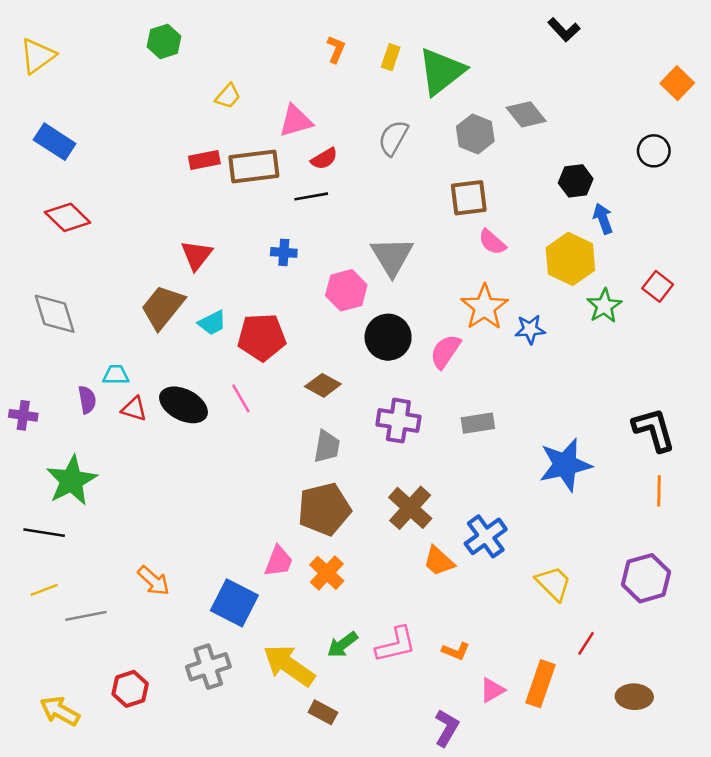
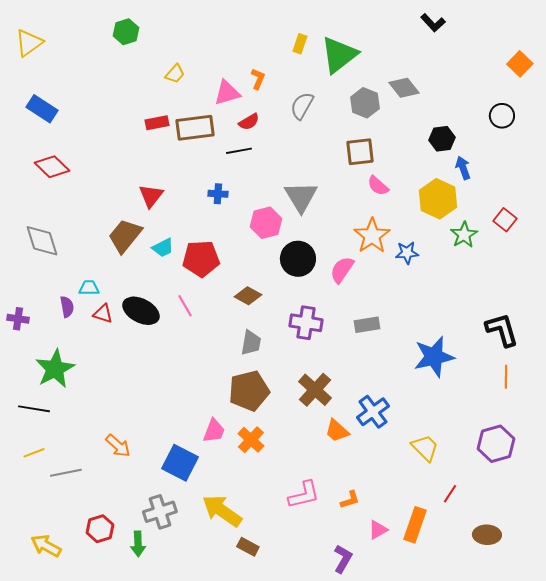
orange L-shape: (336, 49) -> (258, 79), moved
green arrow: (342, 645) -> (138, 544), moved, turned -55
orange L-shape: (456, 651) -> (350, 500), turned -40

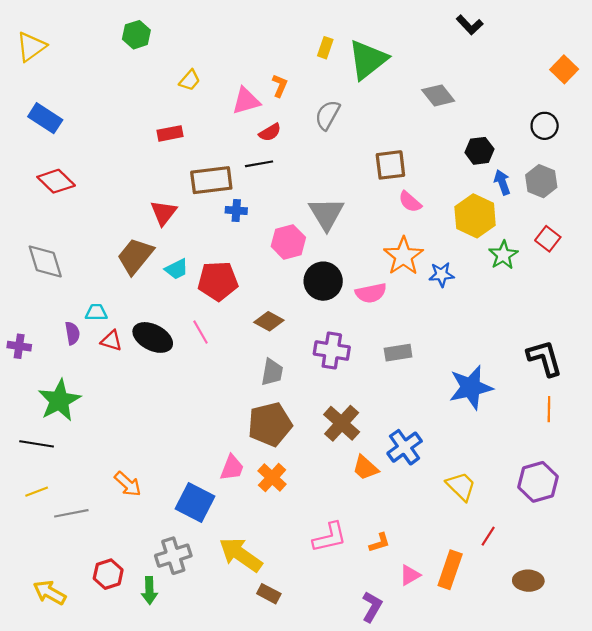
gray hexagon: (365, 103) -> (541, 181), moved
brown rectangle: (195, 128) -> (211, 180), moved
pink semicircle: (342, 270) -> (371, 293), turned -136

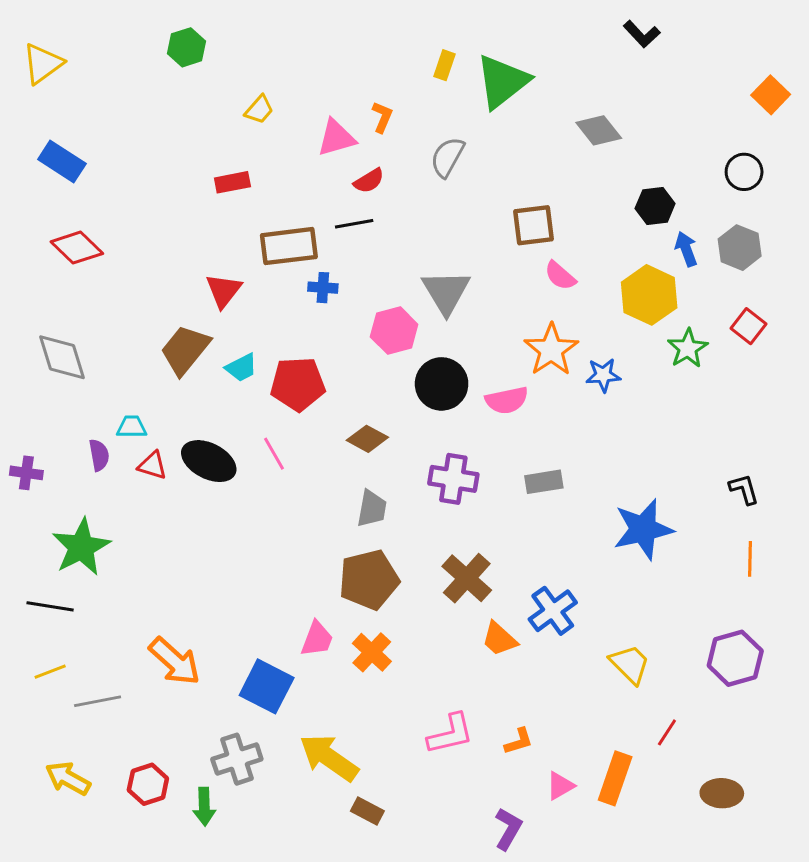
black L-shape: (545, 358) -> (744, 489), size x0.6
orange arrow: (128, 484) -> (175, 661), size x1.4
yellow arrow: (50, 593) -> (68, 778), moved

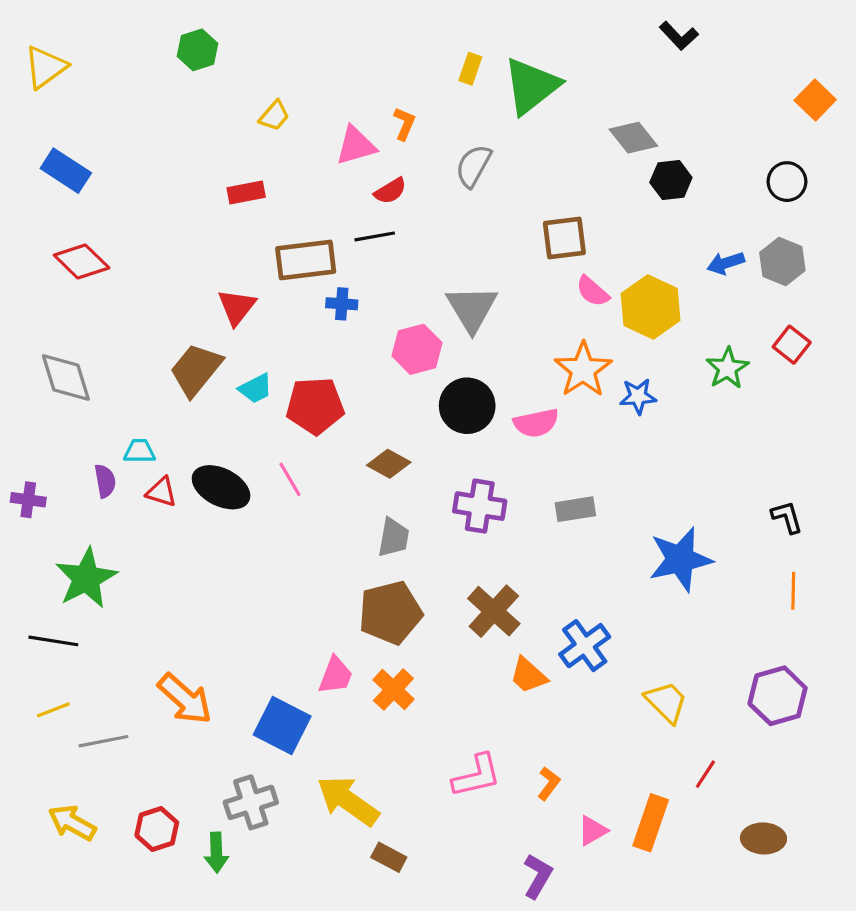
black hexagon: (655, 206) -> (671, 180), moved
blue arrow: (686, 249) -> (726, 263), turned -88
yellow hexagon: (649, 295) -> (651, 307), moved
orange L-shape: (519, 741) -> (549, 784), turned -36

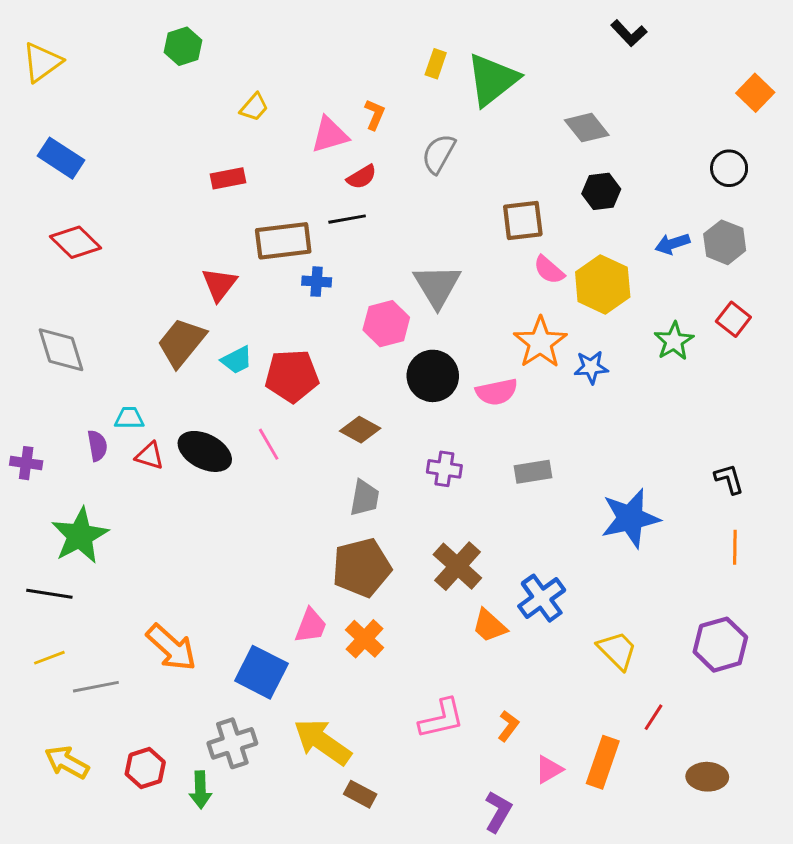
black hexagon: (671, 180) -> (601, 191), moved
purple cross: (480, 506) -> (444, 469), size x0.7

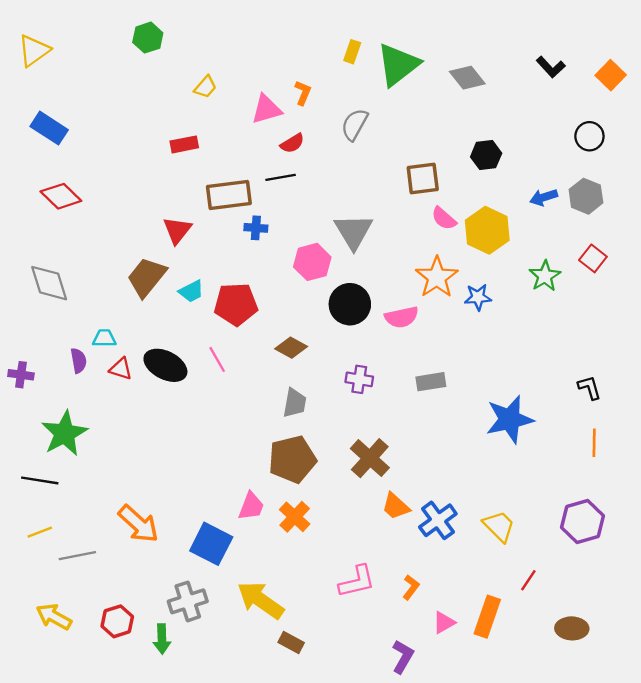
black L-shape: (629, 33) -> (551, 67), moved
gray diamond: (587, 128) -> (467, 78), moved
blue cross: (542, 598) -> (438, 520), moved

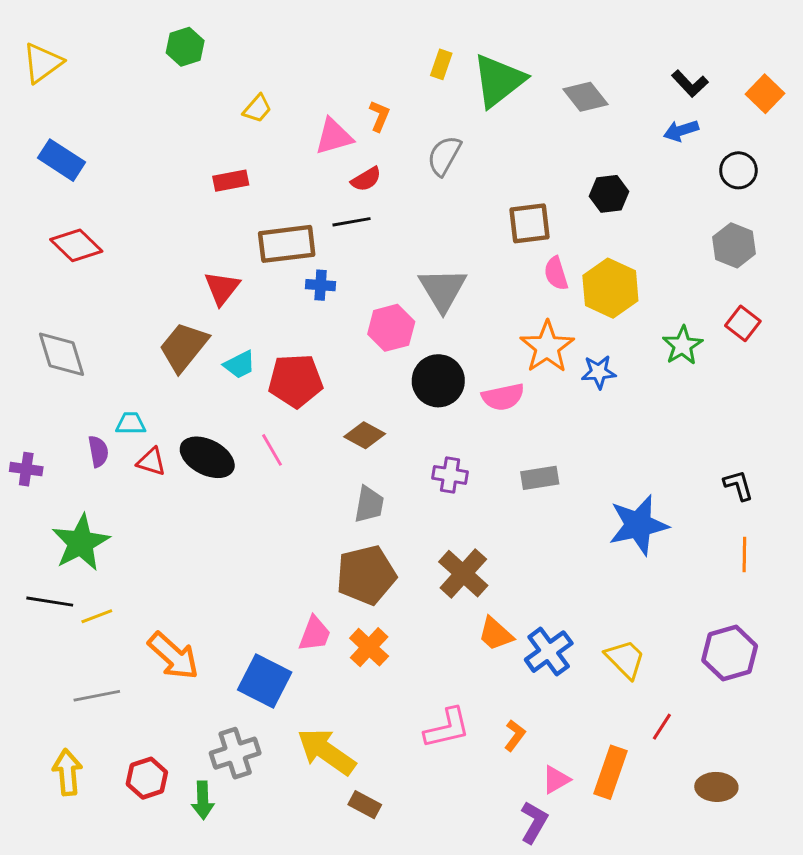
blue arrow: (544, 197) -> (681, 131), moved
pink semicircle: (444, 218) -> (556, 273), turned 32
yellow line: (40, 532) -> (97, 616), moved
yellow arrow: (54, 617) -> (67, 772), turned 56
purple L-shape: (403, 657) -> (534, 822), moved

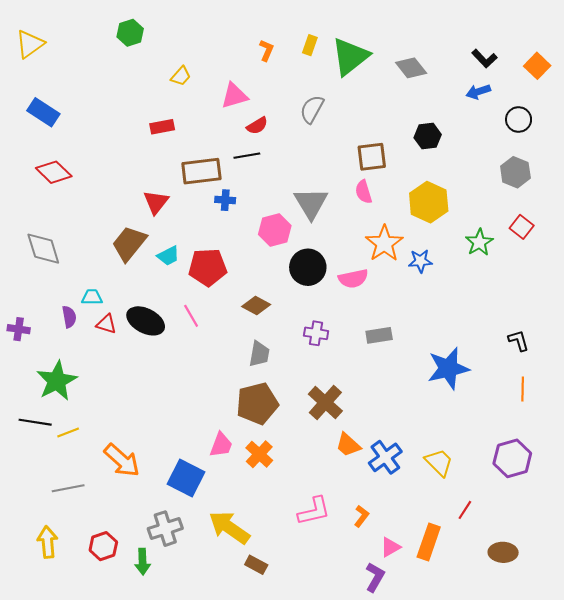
orange L-shape: (379, 116) -> (266, 50), moved
pink semicircle: (556, 273) -> (364, 192), moved

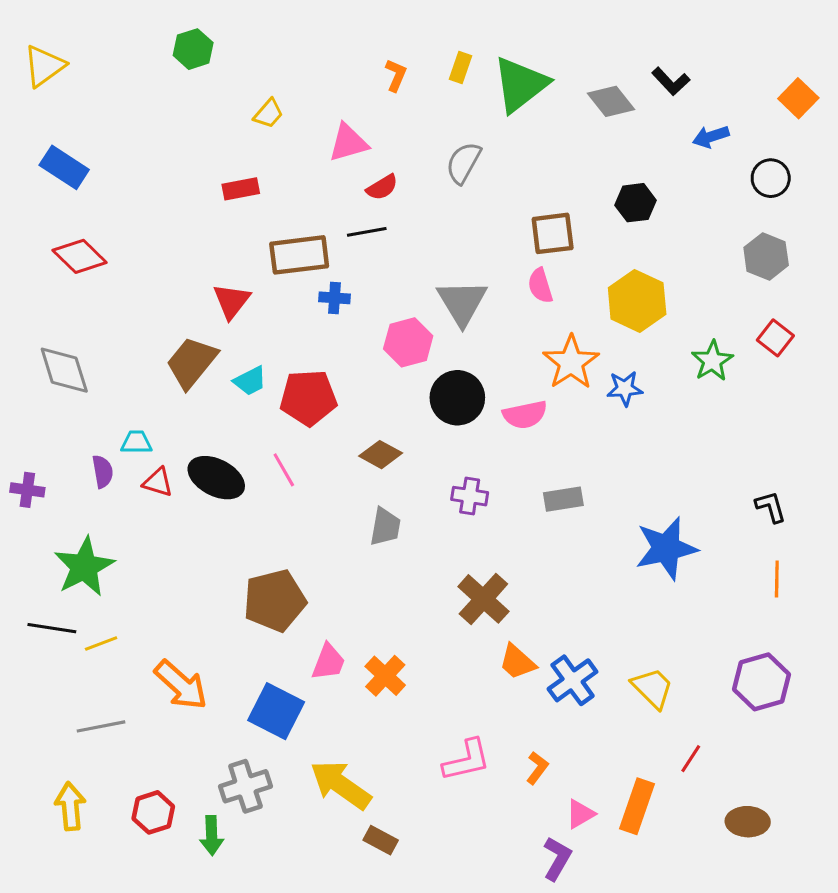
black L-shape: (484, 59) -> (671, 81), moved
brown pentagon: (257, 404) -> (275, 600), moved

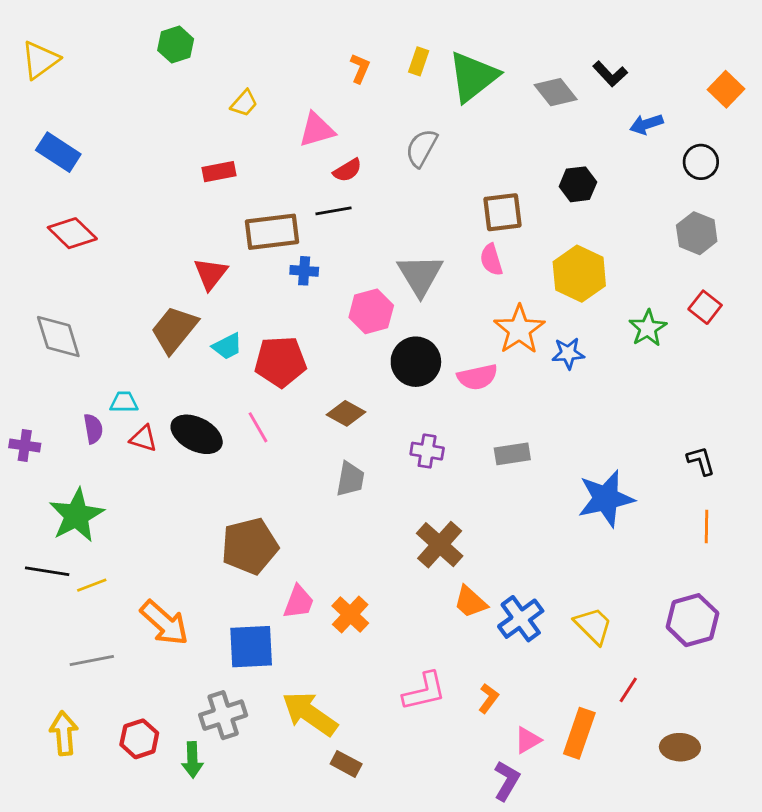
blue square: (276, 711) -> (251, 647), turned -30

